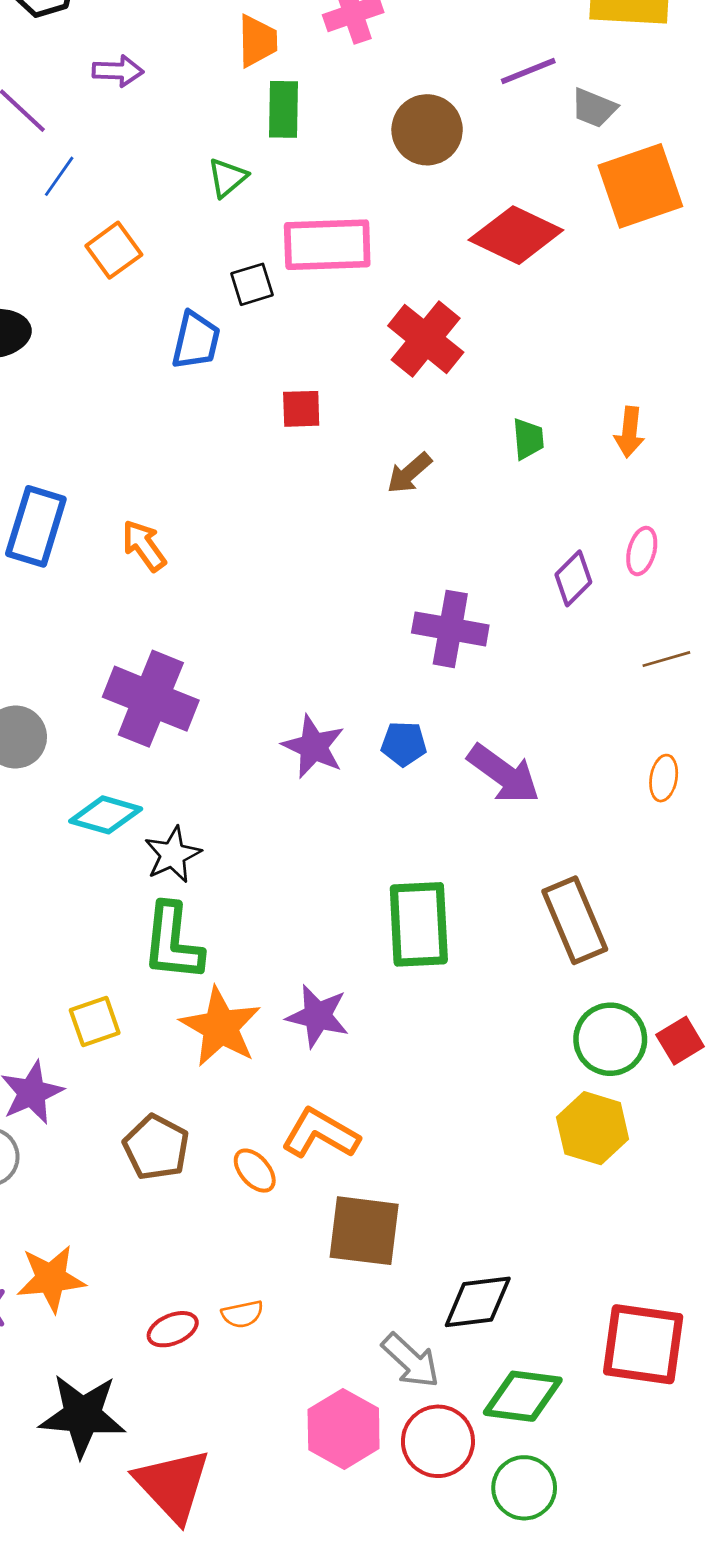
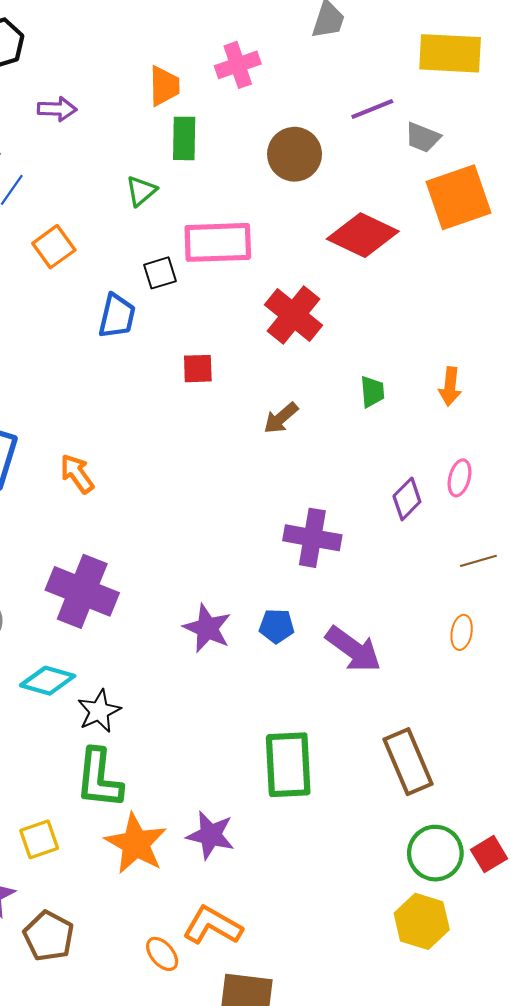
orange ellipse: (664, 778) -> (462, 632), moved
brown pentagon: (156, 1147) -> (49, 936), moved

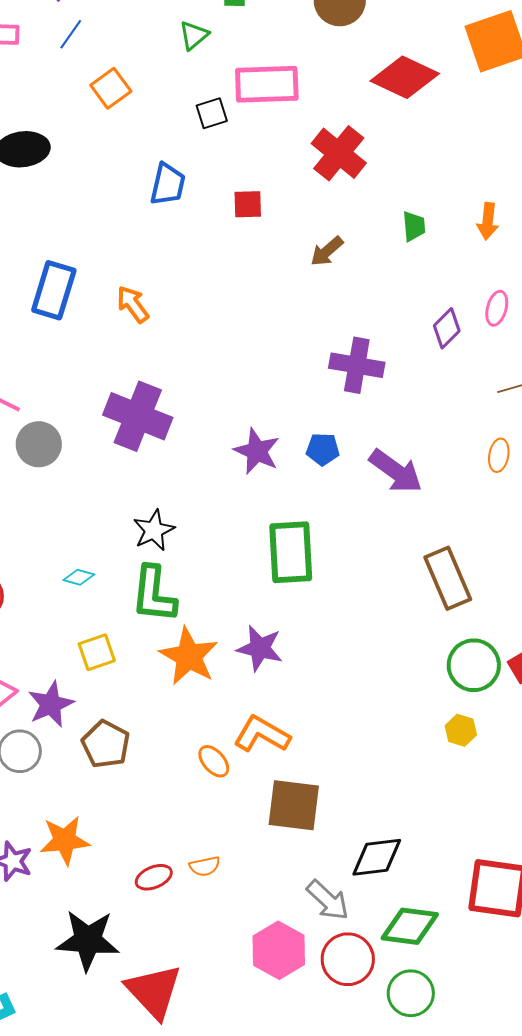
blue trapezoid: (117, 316) -> (168, 184), moved
cyan diamond: (48, 681) -> (79, 577), moved, size x0.6
green rectangle: (288, 765) -> (291, 552), moved
yellow hexagon: (422, 921) -> (461, 730), size x0.6

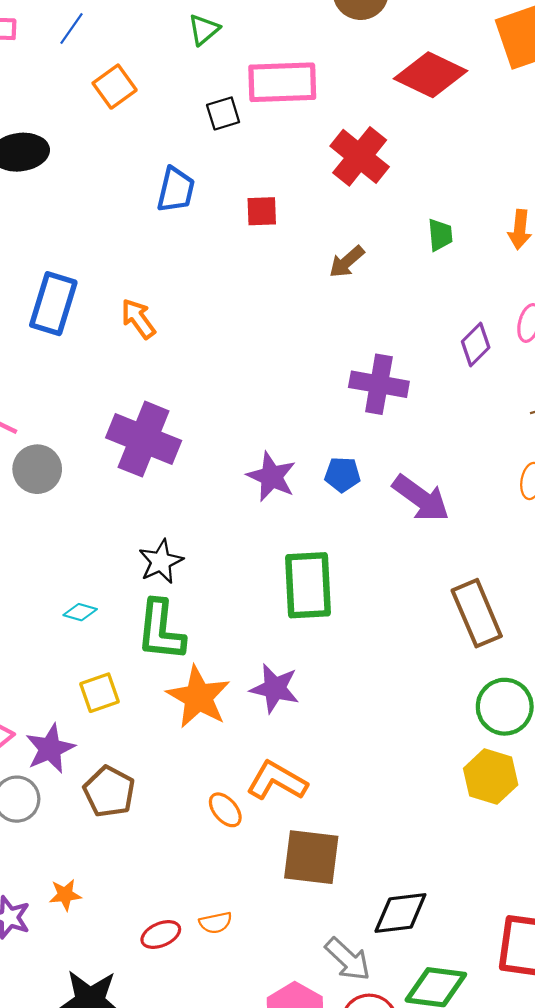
yellow hexagon: (461, 730) -> (491, 777), size x1.6
orange star: (65, 840) -> (65, 895), size x0.6

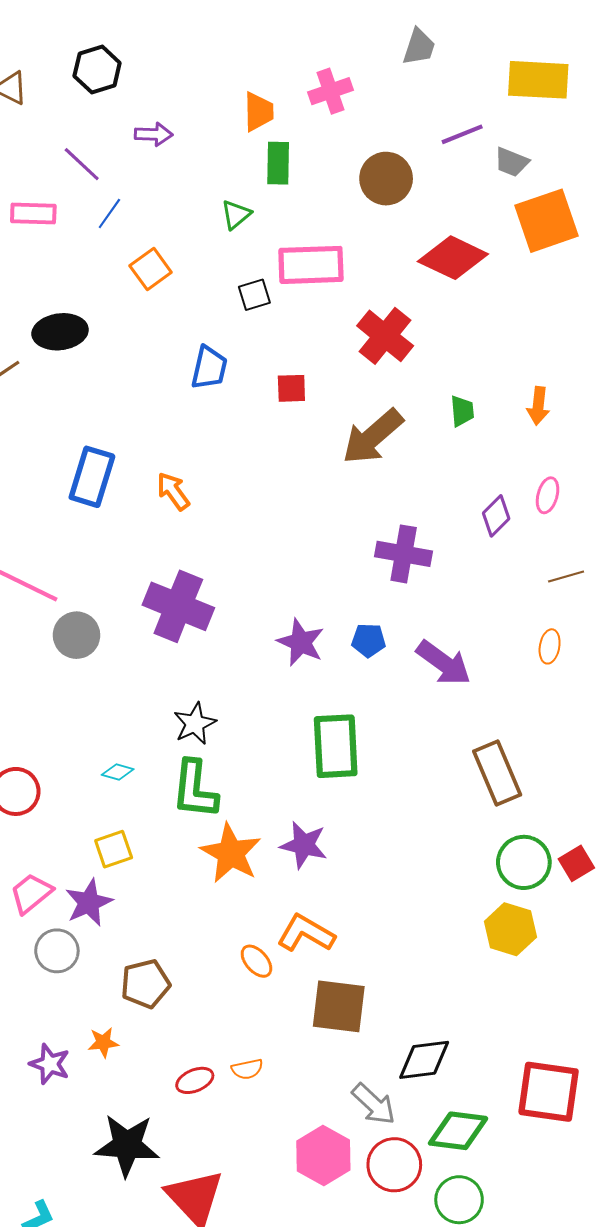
brown arrow: (347, 262) -> (373, 437), size x1.8
yellow square: (100, 693) -> (114, 849), moved
brown pentagon: (109, 792) -> (145, 984), moved, turned 30

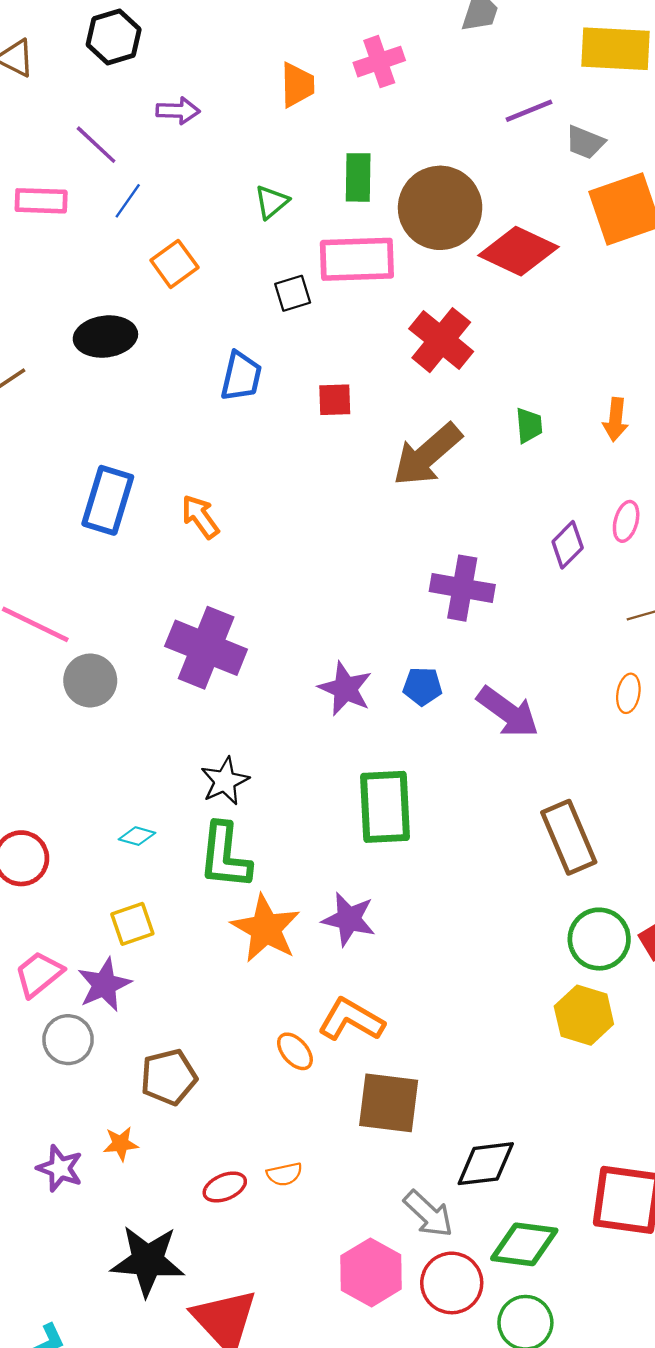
green rectangle: (278, 163) -> (358, 177), moved
brown circle: (386, 179) -> (440, 208), moved, size x1.4
black ellipse: (60, 332) -> (105, 337), moved

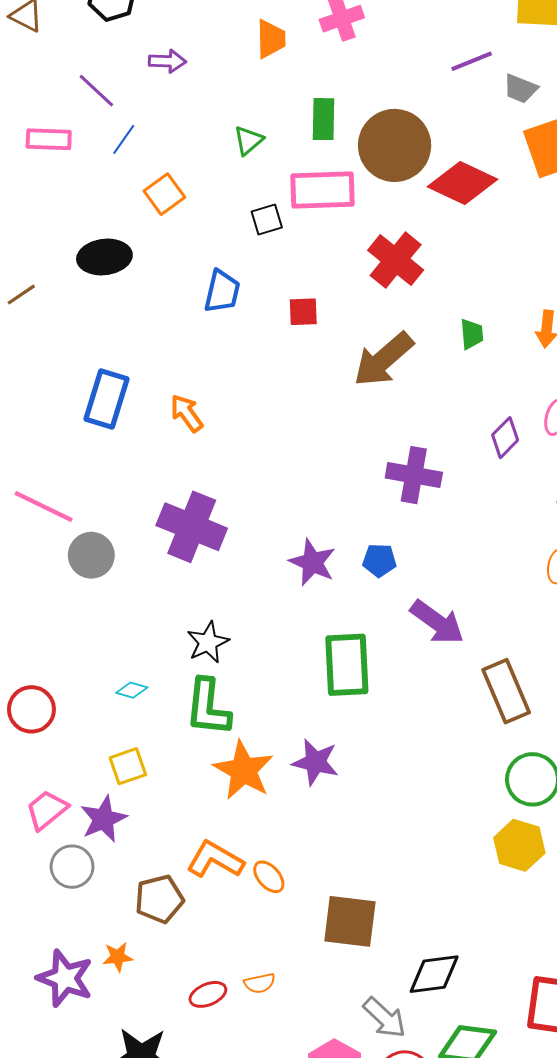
purple arrow: (508, 712) -> (437, 622), moved
orange L-shape: (351, 1020) -> (215, 859), moved
purple star: (60, 1168) -> (65, 978), size x1.4

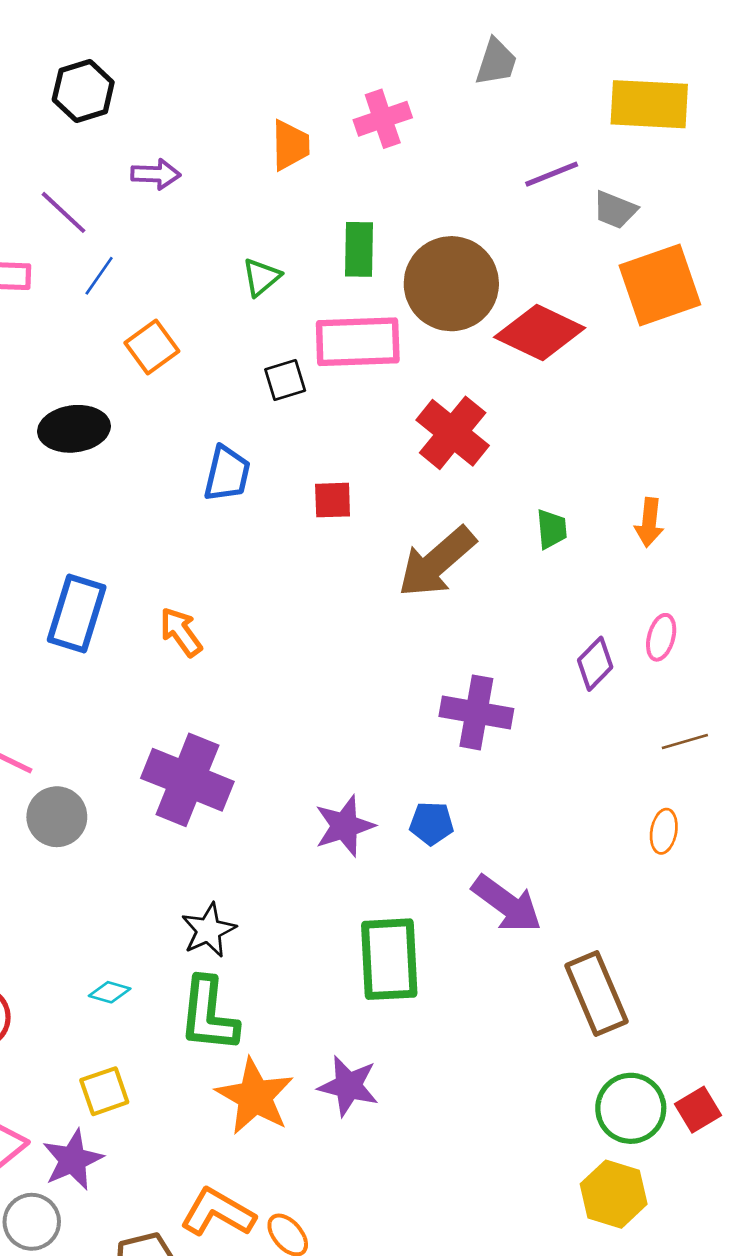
purple star: (312, 562) -> (344, 826), turned 30

